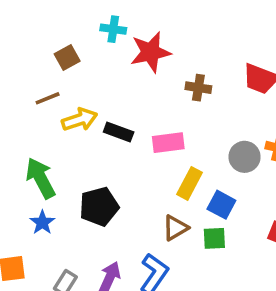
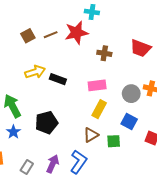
cyan cross: (113, 29) -> (92, 12), moved
brown line: (48, 98) -> (51, 35), moved
pink rectangle: (168, 143) -> (97, 85), moved
blue square: (221, 205) -> (129, 122), moved

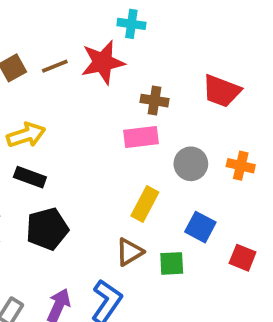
black rectangle: (58, 79) -> (30, 177), moved
pink rectangle: (97, 85) -> (141, 137), moved
gray circle: (131, 94) -> (191, 164), moved

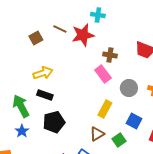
brown line: (55, 66) -> (60, 29), moved, turned 48
pink rectangle: (141, 137) -> (103, 74), turned 60
green square: (172, 263) -> (119, 140), turned -32

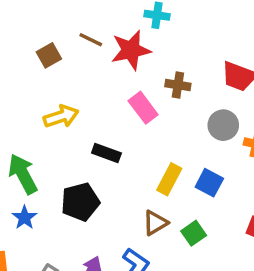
pink rectangle: (103, 74) -> (143, 108), moved
gray circle: (129, 88) -> (223, 125), moved
black rectangle: (45, 95) -> (106, 153), moved
blue square: (134, 121) -> (209, 183), moved

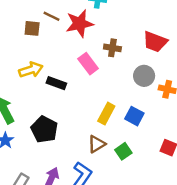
brown square: (49, 55) -> (32, 28), moved, turned 35
black rectangle: (106, 153) -> (56, 83), moved
black pentagon: (80, 202) -> (44, 129), turned -30

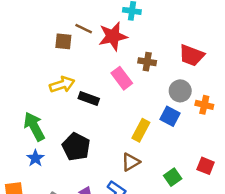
blue square: (134, 116) -> (170, 116), moved
green square: (123, 151) -> (173, 177), moved

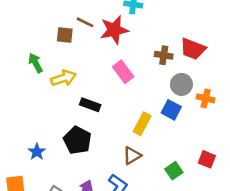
brown cross: (147, 62) -> (164, 55), moved
black rectangle: (89, 99) -> (90, 105), moved
green arrow: (34, 126) -> (36, 63), moved, size x0.7

